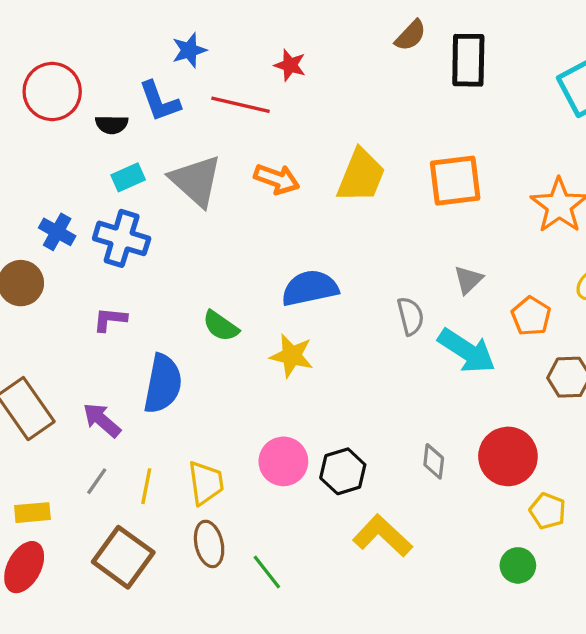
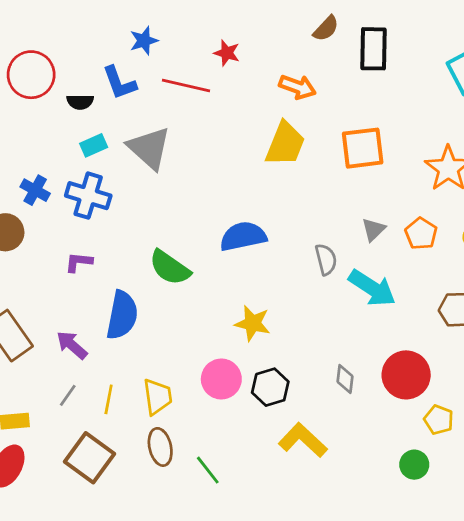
orange arrow: (277, 179) -> (297, 87), moved
orange pentagon: (531, 316) -> (421, 234), moved
green semicircle: (221, 326) -> (170, 268), size x1.4
yellow star: (292, 356) -> (253, 323), moved

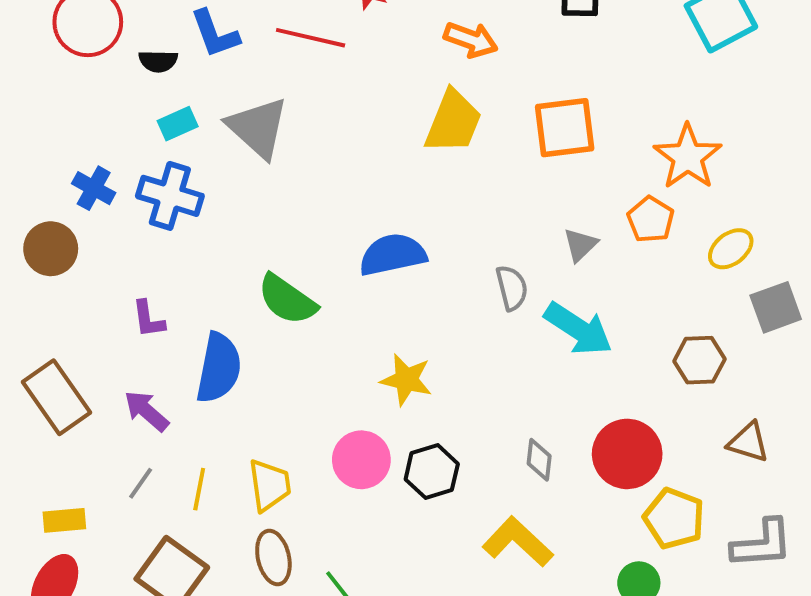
orange pentagon: (421, 234) -> (651, 219), moved
purple L-shape: (79, 262) -> (148, 319), moved, turned -104
yellow pentagon: (439, 420) -> (674, 518), size x1.4
yellow L-shape: (303, 440) -> (518, 542), moved

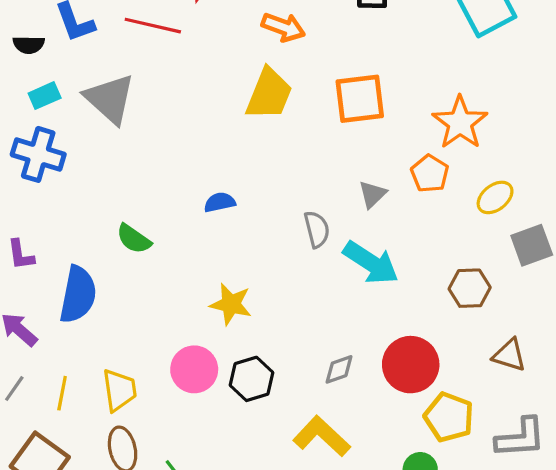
blue semicircle: (393, 255) -> (220, 202), size x0.6
green semicircle: (287, 300) -> (134, 239), size x0.7
gray diamond: (539, 460) -> (339, 369), turned 64

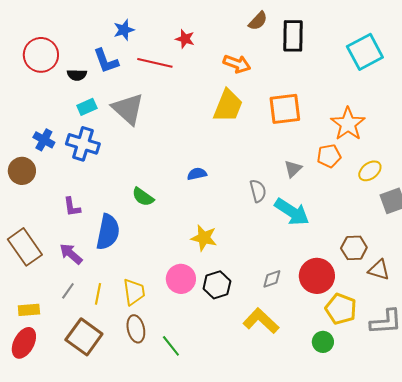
orange pentagon: (430, 174) -> (329, 156), turned 30
brown hexagon: (470, 288) -> (354, 248), moved

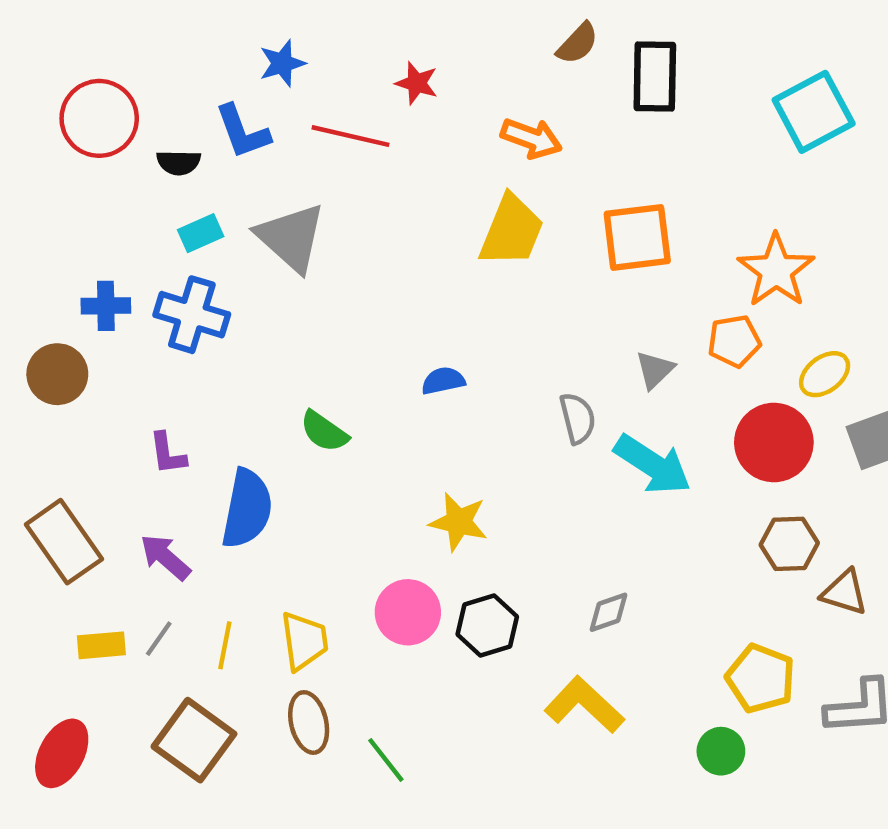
blue cross: (44, 140) -> (106, 306), turned -30
red circle: (317, 276) -> (774, 442), moved
yellow rectangle: (29, 310) -> (101, 645), moved

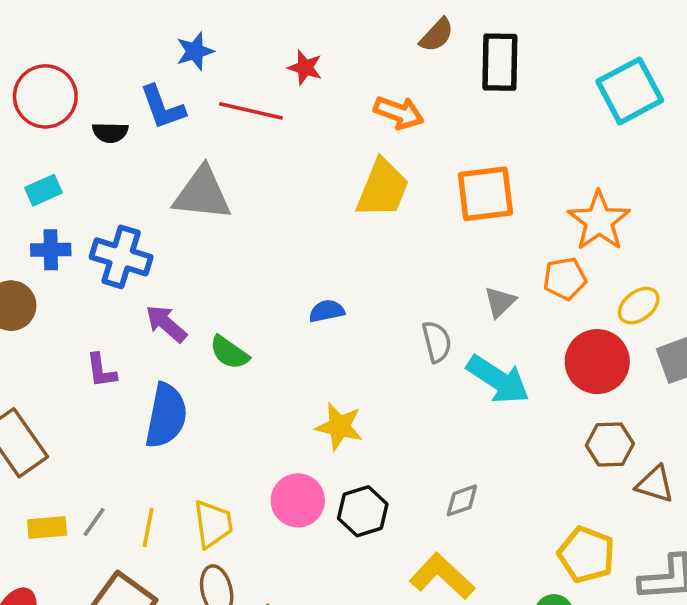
cyan rectangle: (201, 233) -> (44, 190), moved
gray triangle: (291, 237) -> (202, 194), turned -36
purple arrow: (165, 557) -> (166, 324), moved

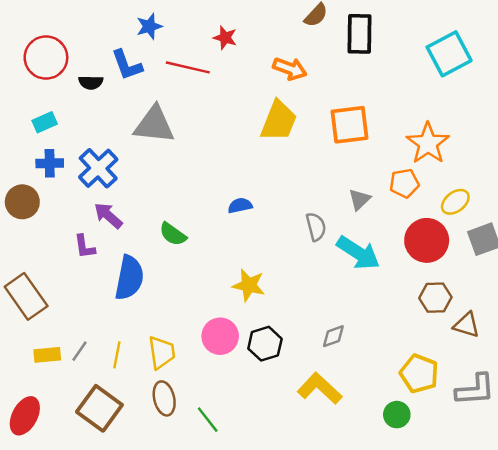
blue cross: (121, 257) -> (98, 168), turned 30
purple arrow: (166, 324) -> (108, 216), moved

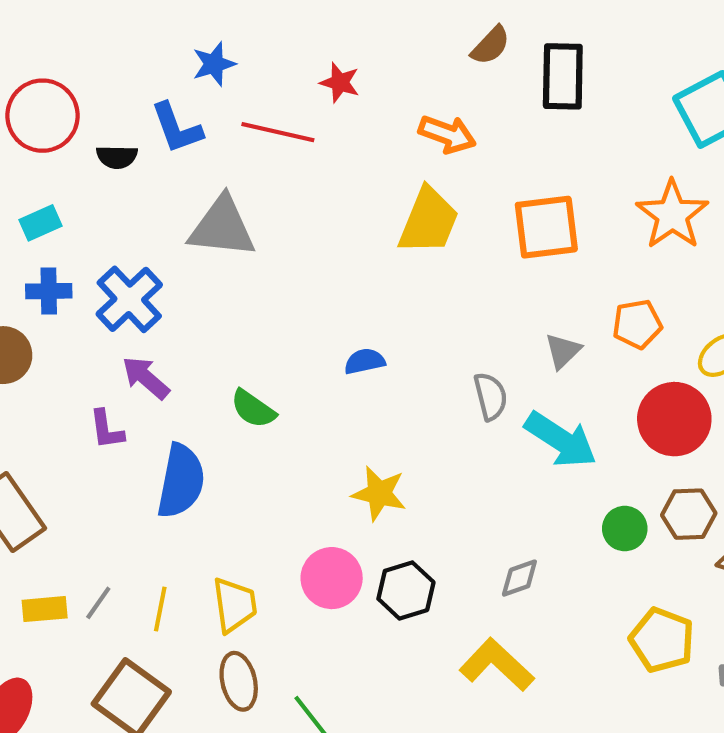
orange star: (428, 143) -> (672, 215), moved
green circle: (397, 415) -> (625, 529), moved

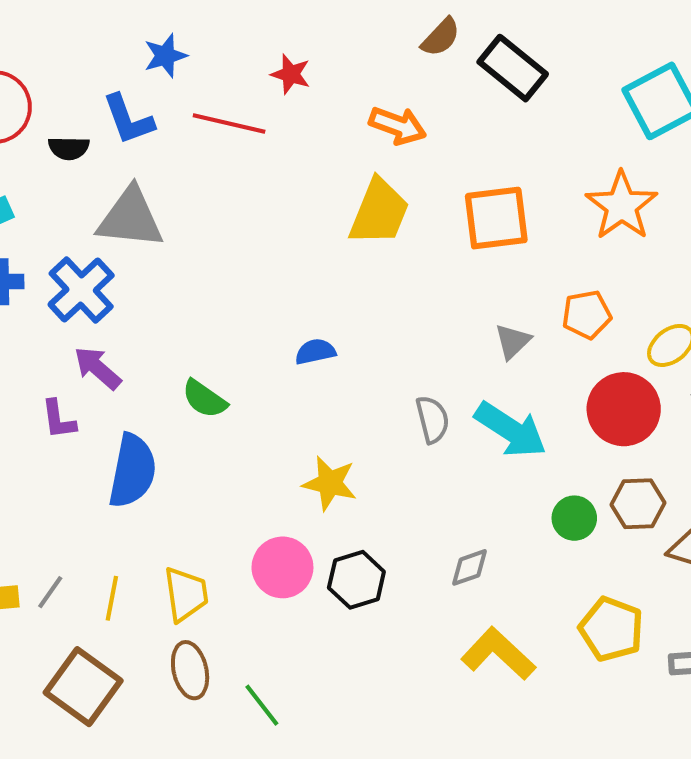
black rectangle: (563, 76) -> (513, 68), turned -52
gray triangle: (222, 227) -> (130, 218), moved
gray semicircle: (491, 396) -> (433, 419), moved
yellow L-shape: (497, 665) -> (498, 654), moved

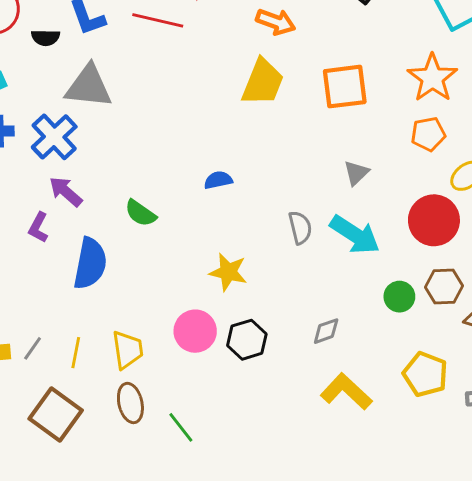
orange pentagon: (587, 315) -> (428, 134), moved
purple L-shape: (58, 419) -> (38, 228), turned 36

